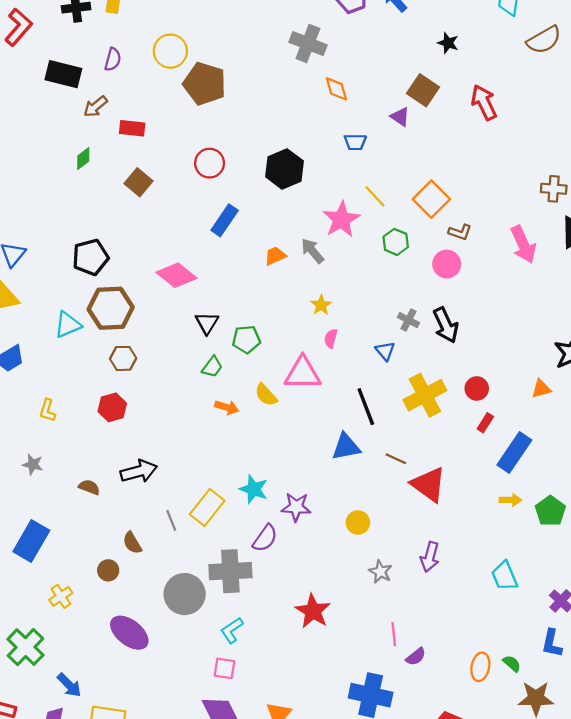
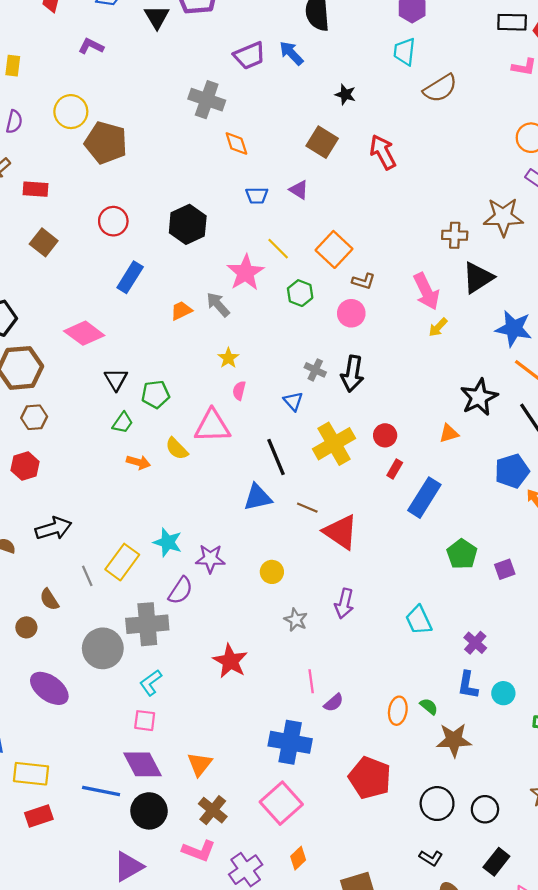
purple triangle: (400, 117) -> (299, 190), moved
black arrow: (446, 325) -> (352, 374), turned 36
yellow arrow: (510, 500) -> (438, 327), moved, turned 135

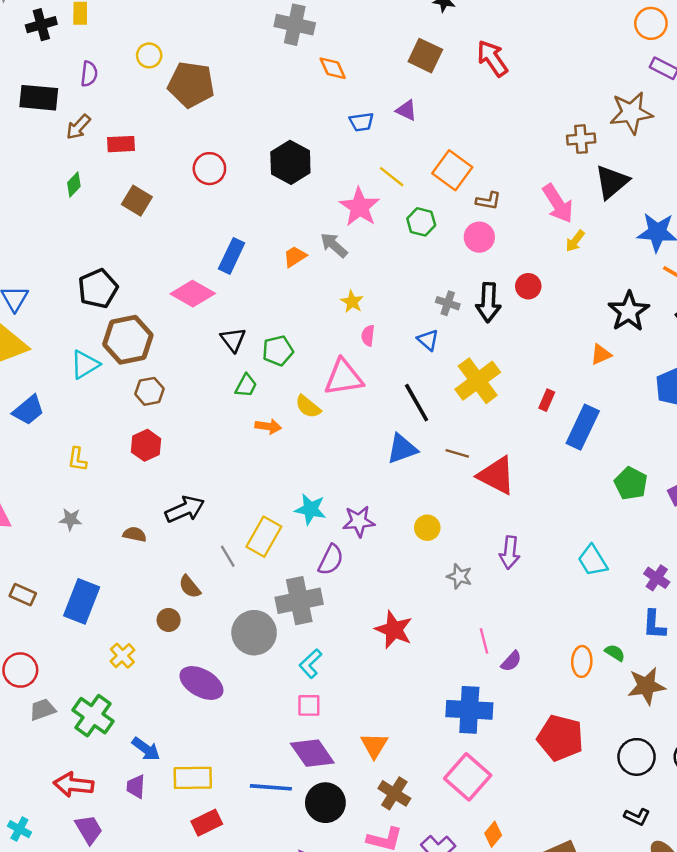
yellow circle: (71, 112) -> (149, 55), size x0.7
blue rectangle: (130, 277) -> (232, 256), moved
red circle: (385, 435) -> (528, 286), moved

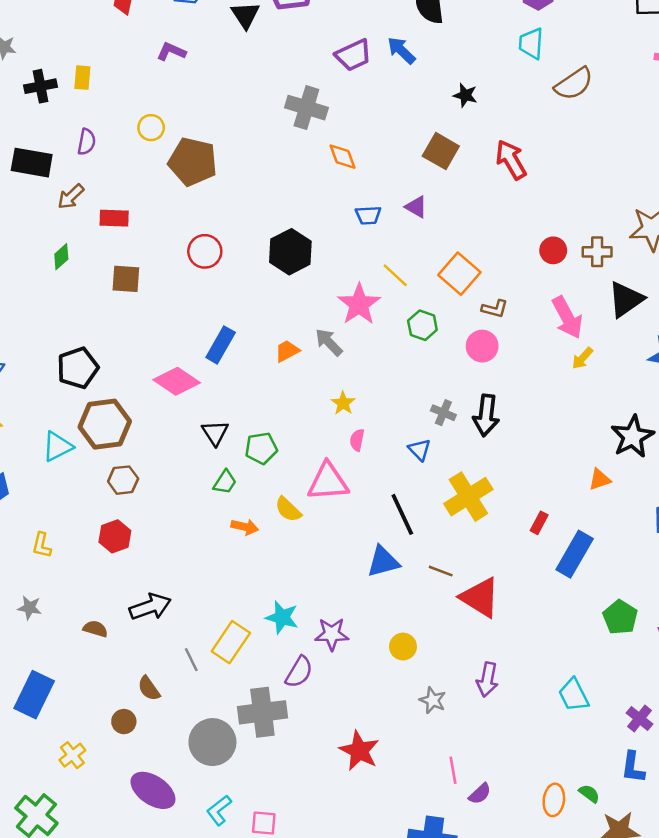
brown square: (137, 201) -> (126, 279), turned -32
red circle: (528, 286) -> (553, 250), moved
cyan L-shape: (311, 664) -> (219, 810), moved

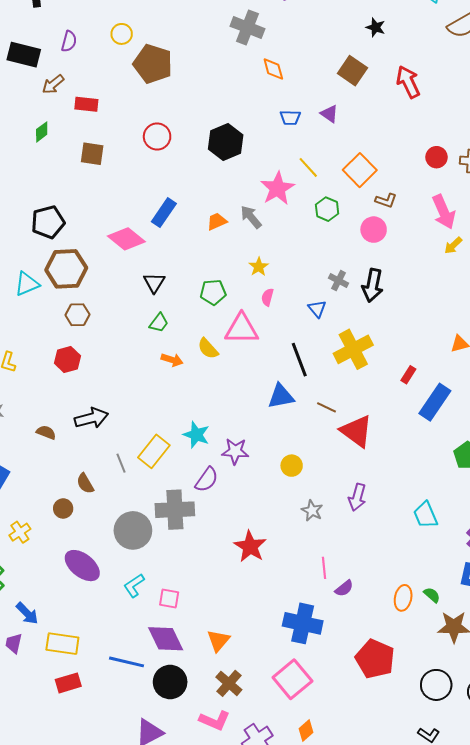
green pentagon: (261, 448) -> (213, 292), moved

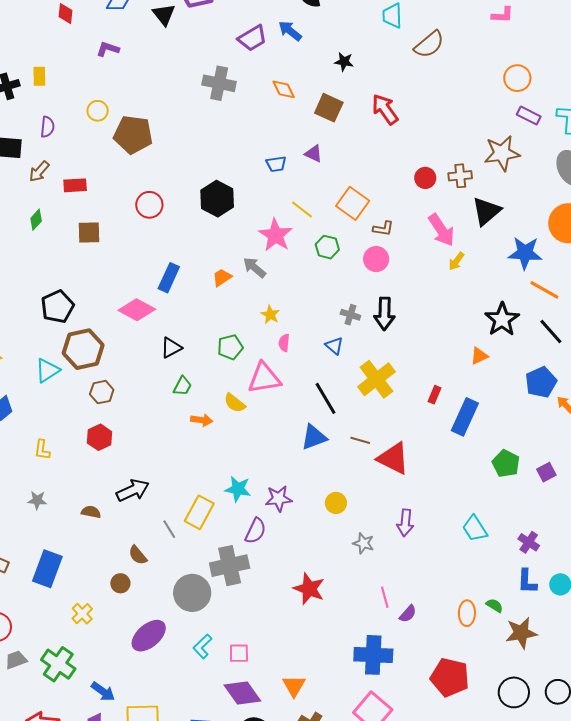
orange diamond: (273, 69) -> (284, 89), moved
black triangle: (154, 283) -> (171, 348), turned 40
purple ellipse: (82, 566) -> (149, 636), turned -69

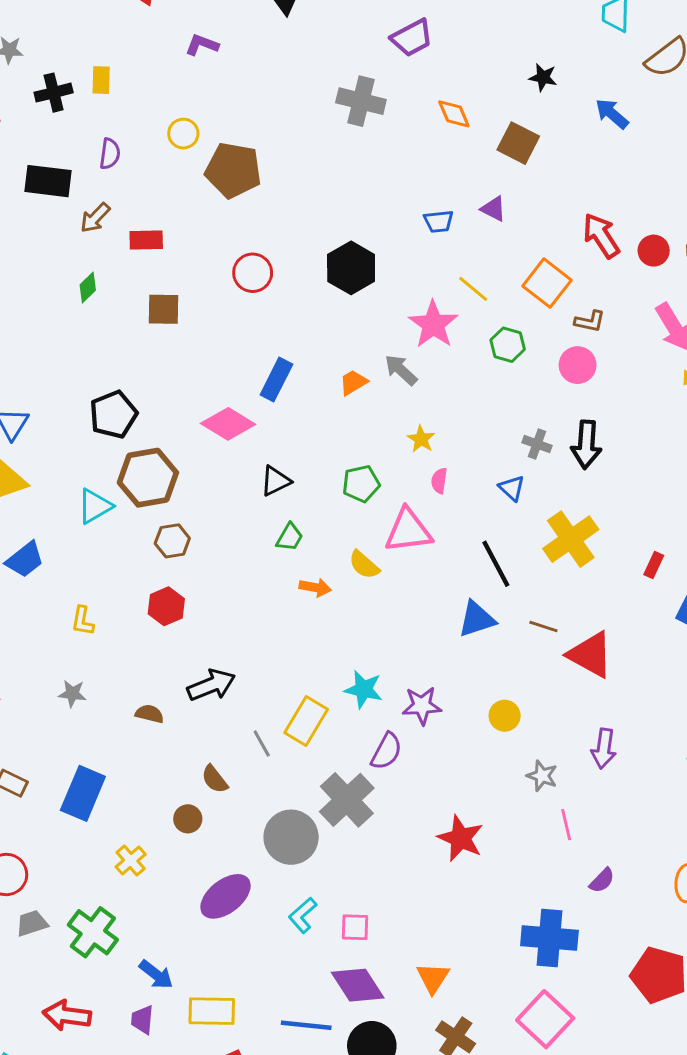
blue arrow: (290, 31) -> (612, 114), moved
red arrow: (385, 109) -> (601, 236), moved
gray cross: (230, 566) -> (347, 800), turned -33
pink line: (385, 597) -> (566, 825), moved

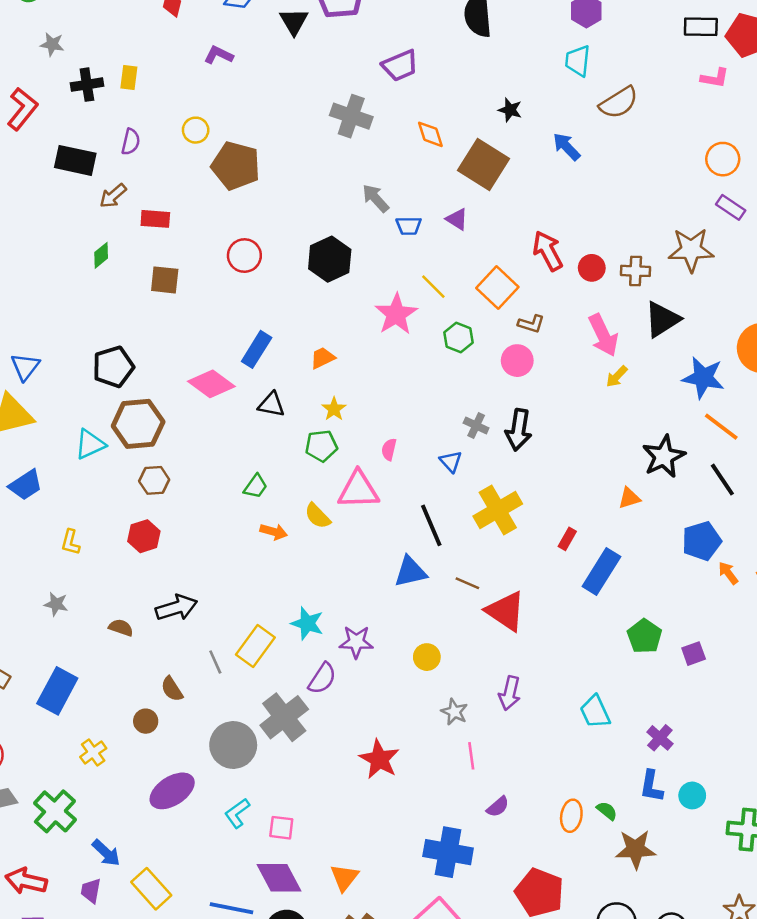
brown square: (518, 143) -> (484, 165), size x1.4
gray arrow: (401, 370) -> (375, 198), moved
yellow star: (421, 439) -> (334, 409), moved
black triangle: (275, 481) -> (271, 405), moved, turned 32
yellow rectangle: (212, 1011) -> (151, 889), turned 42

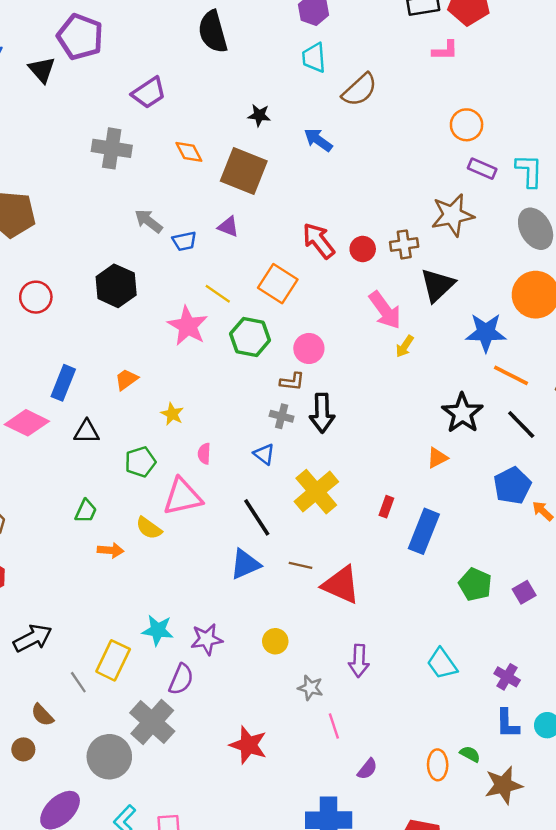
brown L-shape: (531, 324) -> (292, 382), moved
green hexagon: (459, 337) -> (250, 337), size x1.4
yellow star: (334, 409) -> (172, 414), moved

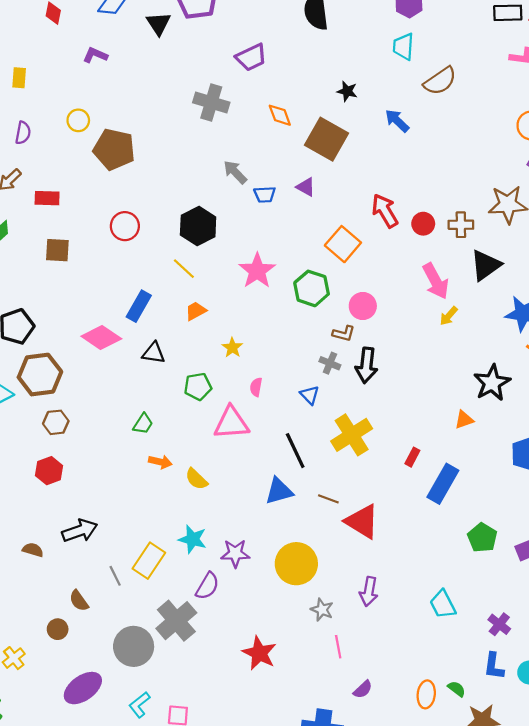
yellow line: (218, 294) -> (184, 269), moved
yellow semicircle: (149, 528) -> (196, 479), moved
yellow circle: (275, 641) -> (296, 564), size x1.8

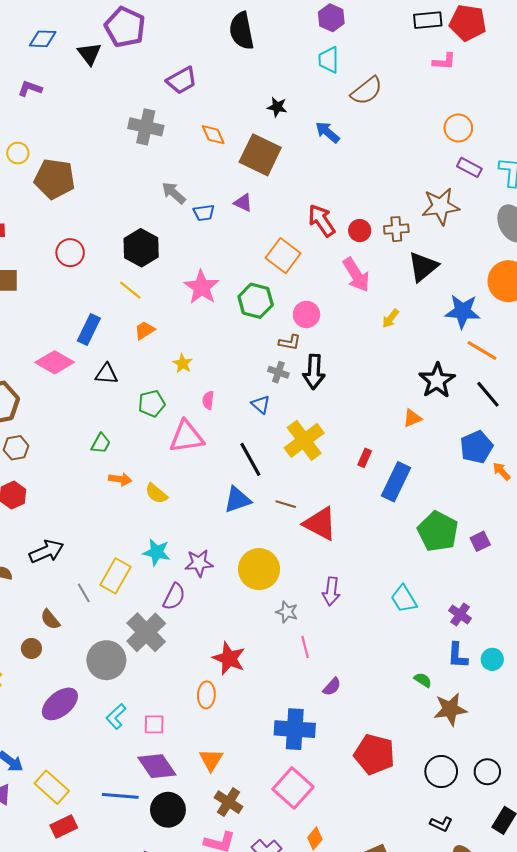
pink arrow: (436, 281) -> (356, 275), moved
green pentagon: (482, 538) -> (438, 531), size x1.4
orange ellipse: (426, 694) -> (206, 695), moved

